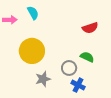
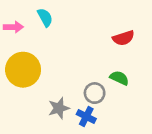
yellow circle: (32, 51) -> (23, 70), moved
blue cross: (78, 85) -> (86, 116), moved

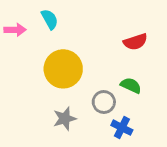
yellow circle: (23, 70) -> (63, 69), moved
blue cross: (86, 116) -> (122, 128), moved

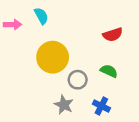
gray circle: (104, 102) -> (78, 80), moved
gray star: (65, 119) -> (64, 105), moved, turned -30

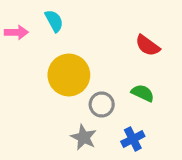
red semicircle: (113, 35) -> (148, 45), turned 54
blue cross: (101, 106) -> (133, 139), turned 36

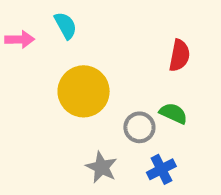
red semicircle: (148, 45) -> (179, 55), turned -115
gray circle: (102, 105) -> (139, 127), moved

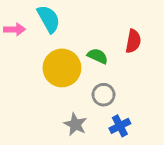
cyan semicircle: (66, 25) -> (49, 19), size x1.4
green semicircle: (173, 113) -> (98, 56), moved

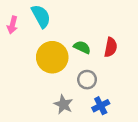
pink arrow: (14, 29) -> (12, 25), turned 105
red semicircle: (133, 41) -> (111, 47), moved

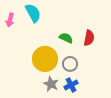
yellow circle: (52, 57) -> (45, 59), moved
blue cross: (101, 106) -> (71, 85), moved

